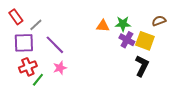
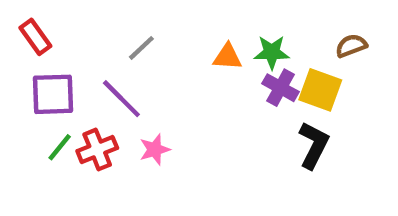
gray line: (36, 25) -> (141, 48), moved
red cross: (28, 67) -> (97, 150), moved
pink star: (60, 68) -> (155, 150), moved
green line: (38, 80) -> (60, 147), moved

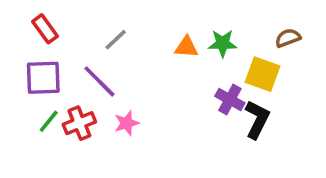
red rectangle: (35, 37) -> (45, 29), moved
purple cross: (280, 88) -> (230, 100), moved

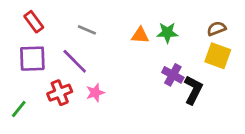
gray line: (116, 40) -> (87, 30), turned 66
yellow square: (262, 74) -> (218, 56), moved
green line: (49, 121) -> (19, 109), moved

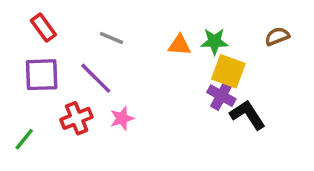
yellow square: (218, 56) -> (228, 71), moved
black L-shape: (193, 90) -> (248, 115), turned -60

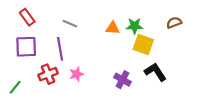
purple line: (96, 78) -> (60, 49), turned 35
purple cross: (221, 96) -> (122, 80), moved

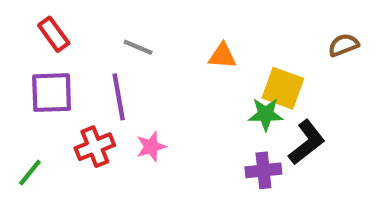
green star: (135, 26) -> (266, 114), moved
black L-shape: (155, 72) -> (307, 142), turned 85
purple cross: (122, 80) -> (263, 170), moved, turned -35

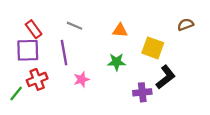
red rectangle: (54, 34) -> (34, 29), moved
green star: (266, 114) -> (117, 62), moved
red cross: (95, 147) -> (37, 79), moved

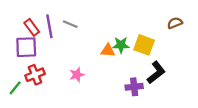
orange triangle: (120, 30) -> (108, 50), moved
purple line: (64, 53) -> (49, 26), moved
green star: (117, 62) -> (121, 45), moved

